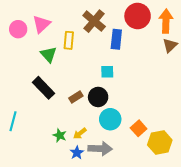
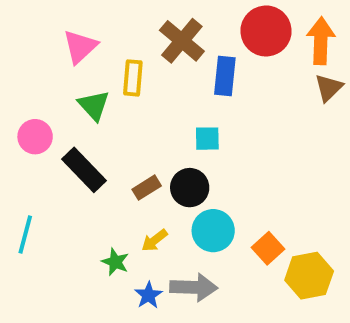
pink circle: (18, 29) -> (35, 137), moved
yellow arrow: (80, 133) -> (154, 240), moved

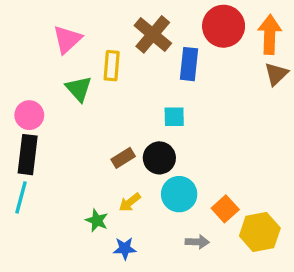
black rectangle: (84, 170) -> (28, 155), moved, turned 51
gray arrow: (194, 287) -> (197, 242), moved, size x0.6
blue star: (149, 295) -> (125, 248), turned 30

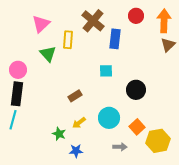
red circle: (224, 26) -> (136, 16), size x0.6
black circle: (159, 158) -> (136, 90), moved

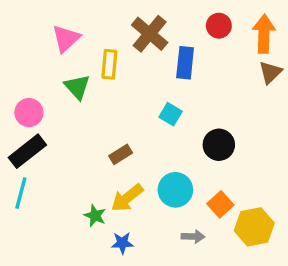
cyan square: (106, 71) -> (171, 114), turned 32
black rectangle: (17, 94) -> (27, 151), turned 45
yellow arrow: (79, 123) -> (127, 198), size x1.5

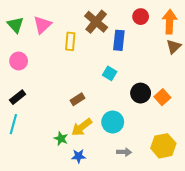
green triangle: (77, 87) -> (15, 25), moved
pink circle: (29, 113) -> (19, 61), moved
black rectangle: (27, 151) -> (18, 97), size x0.7
orange square: (220, 204) -> (162, 97), moved

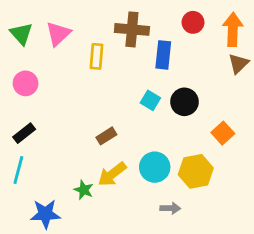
brown cross: (96, 22) -> (132, 29), turned -35
black circle: (141, 93) -> (184, 102), moved
yellow hexagon: (163, 146) -> (196, 171), moved
blue star: (79, 156) -> (45, 214), moved, size x1.5

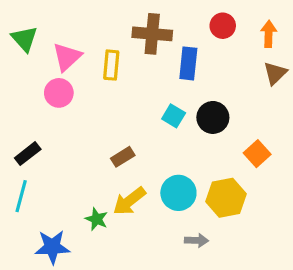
orange arrow: (233, 29) -> (269, 34), size x0.7
pink triangle: (58, 34) -> (67, 57), moved
pink circle: (26, 83) -> (59, 93), moved

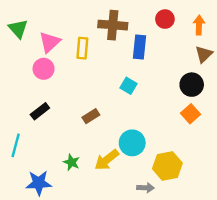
black circle: (213, 117) -> (192, 85), moved
black rectangle: (28, 154) -> (40, 111), moved
yellow hexagon: (226, 198) -> (167, 166), moved
yellow arrow: (129, 201) -> (107, 160), moved
gray arrow: (196, 240) -> (146, 188), moved

